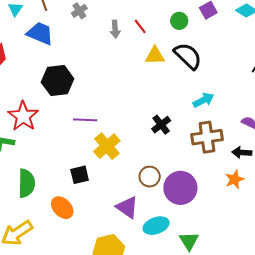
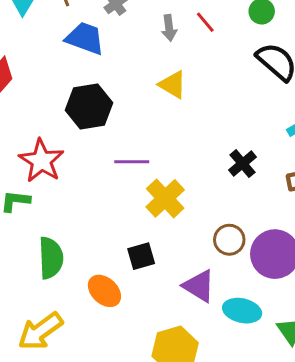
blue trapezoid: (40, 33) -> (85, 38), moved
yellow triangle: (155, 56) -> (173, 85), moved, turned 35
black square: (80, 175) -> (141, 256), moved
cyan ellipse: (156, 226) -> (242, 311), turned 35

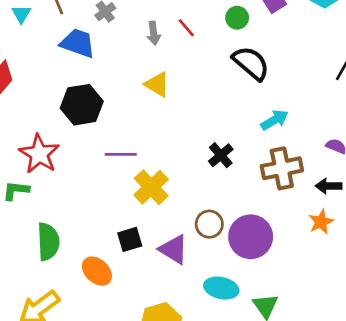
purple triangle: (199, 286) -> (174, 249), moved

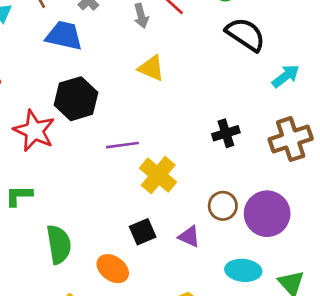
cyan arrow: (274, 120) -> (286, 76), moved
red star: (39, 154) -> (34, 131), moved
black cross: (221, 155) -> (226, 133), turned 30
purple triangle: (174, 249) -> (189, 236), size x0.7

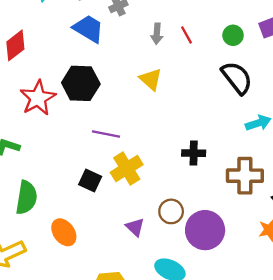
black square: (143, 232) -> (90, 180), moved, turned 30

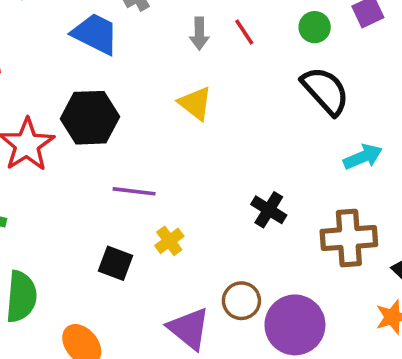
black cross: (194, 153) -> (269, 210), turned 35
yellow cross: (127, 168) -> (169, 241), size x0.6
purple triangle: (135, 227) -> (189, 329), size x1.5

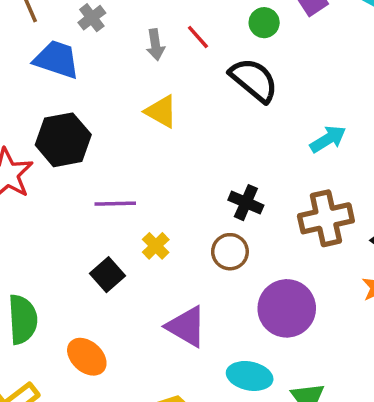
black semicircle: (325, 91) -> (254, 80), moved
black square: (115, 263) -> (108, 275), turned 36
brown circle: (241, 301) -> (230, 252), moved

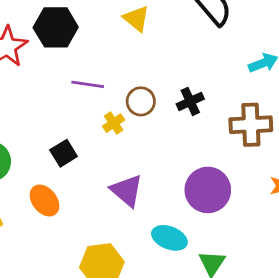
black cross: (246, 203) -> (190, 101), turned 32
brown circle: (230, 252) -> (141, 101), moved
black square: (108, 275) -> (64, 153), moved

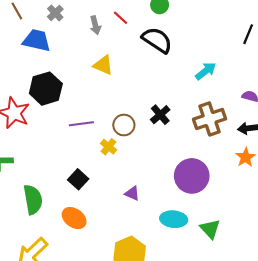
purple triangle: (127, 190) -> (132, 193), size x0.6

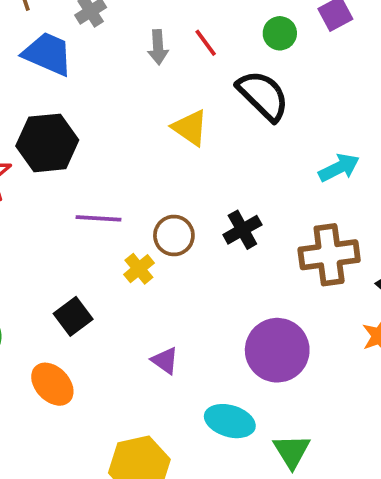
yellow triangle: (103, 65) -> (190, 128), moved

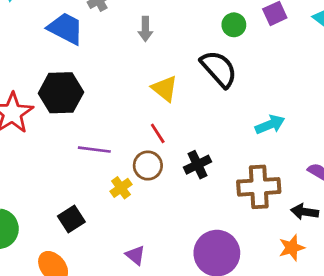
red line: (206, 43) -> (158, 133), moved

